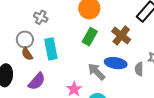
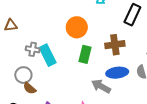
brown cross: (121, 36) -> (115, 45), turned -30
cyan rectangle: (51, 49) -> (48, 55), moved

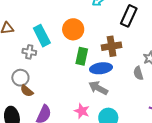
cyan rectangle: (48, 55) -> (42, 36), moved
blue ellipse: (117, 73) -> (101, 68), moved

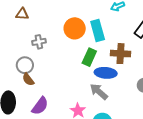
orange circle: (73, 29) -> (75, 28), moved
cyan rectangle: (42, 36) -> (98, 30), moved
gray cross: (29, 52) -> (39, 42), turned -32

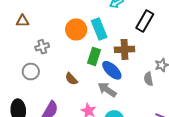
blue ellipse: (106, 73) -> (112, 70), turned 45
brown semicircle: (28, 79) -> (71, 79), moved

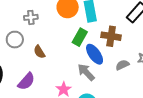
brown semicircle: (71, 79) -> (39, 52), moved
gray semicircle: (148, 79) -> (122, 65), moved, turned 64

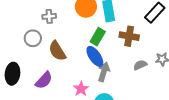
brown semicircle: (39, 52) -> (57, 51), size x1.5
blue ellipse: (95, 54) -> (95, 56), moved
gray arrow: (86, 72) -> (104, 72), turned 60

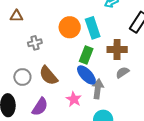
gray circle: (33, 38) -> (22, 77), moved
gray semicircle: (140, 65) -> (122, 72), moved
pink star: (81, 89) -> (74, 99), moved

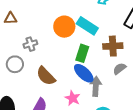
cyan rectangle: (93, 28) -> (87, 26), turned -35
gray circle: (22, 77) -> (15, 64), moved

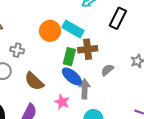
gray cross: (30, 44) -> (17, 50), turned 32
brown cross: (113, 46) -> (88, 49), moved

